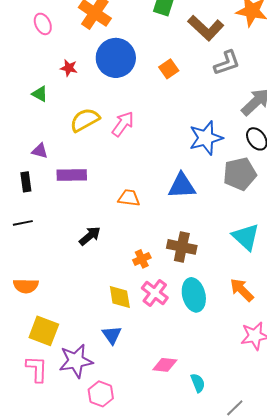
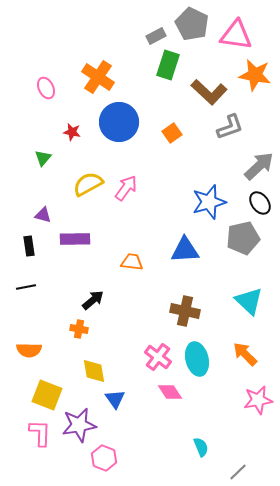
green triangle: (40, 94) -> (43, 158), turned 42
orange cross: (142, 259) -> (79, 329), moved, turned 36
yellow diamond: (120, 297) -> (94, 371), moved
pink diamond: (165, 365) -> (170, 392), moved, turned 50

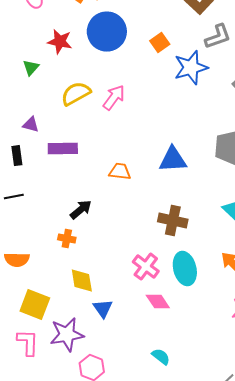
red star: (72, 132) -> (60, 42), size x1.4
blue star: (209, 202) -> (191, 68), moved
cyan semicircle: (201, 447) -> (161, 357), moved, turned -30

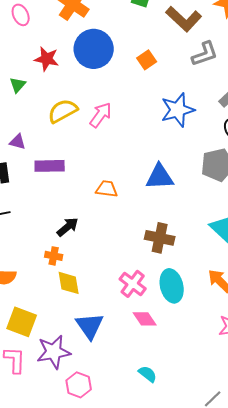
blue star: (191, 68) -> (178, 110), moved
yellow diamond: (82, 281) -> (69, 283), moved
blue triangle: (103, 309) -> (90, 326), size x1.4

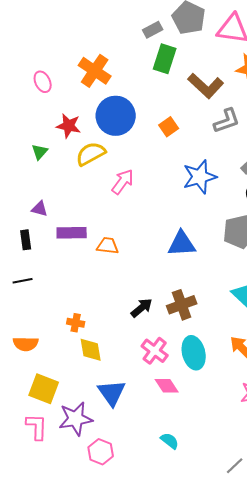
yellow semicircle: (63, 111) -> (91, 154), moved
orange trapezoid: (107, 189) -> (108, 246), moved
black arrow: (68, 227) -> (142, 308), moved
brown cross: (160, 238) -> (182, 305), turned -32

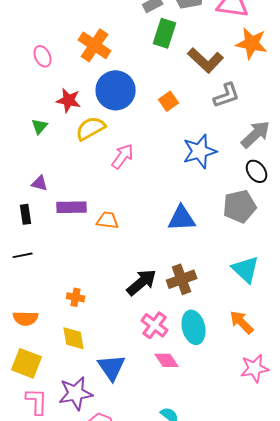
black arrow: (142, 308) -> (142, 282), size x1.4
yellow diamond: (91, 350) -> (74, 338), moved
yellow square: (44, 389) -> (27, 363), moved

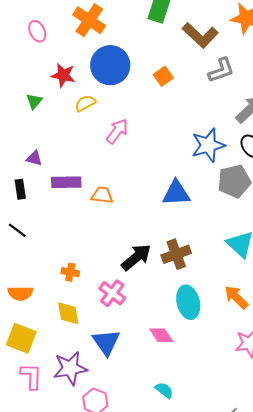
yellow semicircle: (91, 128) -> (85, 103), size x0.7
blue star: (200, 151) -> (208, 145), moved
black line: (23, 255) -> (17, 230), turned 48
pink cross: (155, 325) -> (112, 293), moved

